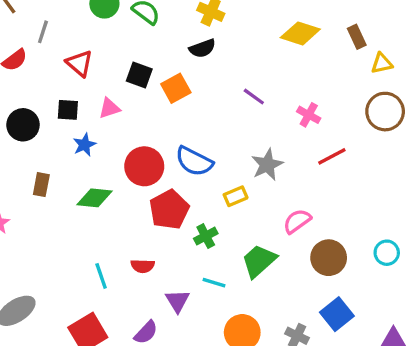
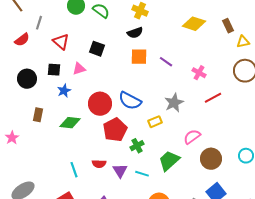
orange square: (176, 88) -> (139, 57), moved, turned 30
purple triangle: (177, 301) -> (120, 171), moved

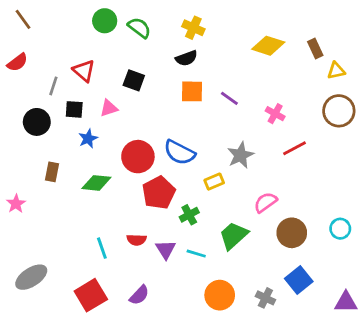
gray line: (39, 23) -> (53, 86), moved
red semicircle: (22, 40) -> (17, 62), moved

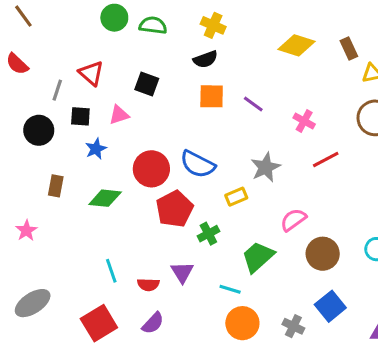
green semicircle: (139, 28) -> (153, 25), turned -30
red semicircle: (17, 62) -> (17, 64), turned 80
pink star: (16, 204) -> (26, 231), moved
red semicircle: (137, 240) -> (148, 285), moved
cyan line: (196, 254) -> (230, 289), moved

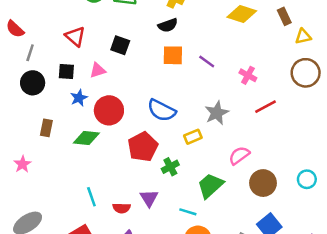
gray line: (57, 90) -> (30, 53), moved
red circle: (151, 169) -> (109, 110), moved

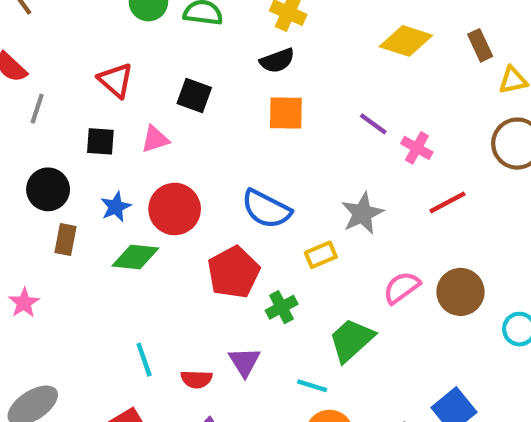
purple line: (207, 62) -> (373, 124), moved
black circle: (33, 83) -> (48, 189), moved
blue star: (79, 98) -> (116, 207), moved
brown circle: (263, 183) -> (460, 292), moved

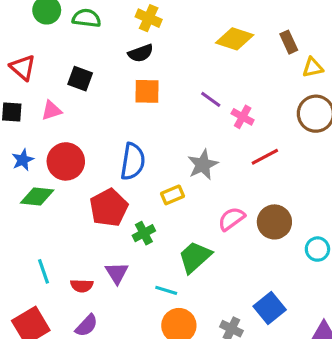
blue semicircle: (266, 209) -> (133, 161), turned -108

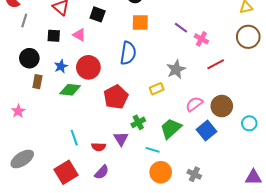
pink triangle: (51, 110) -> (79, 35), turned 48
blue semicircle: (133, 161) -> (128, 53), moved
green cross: (144, 233) -> (138, 122), moved
blue square: (270, 308) -> (206, 130), moved

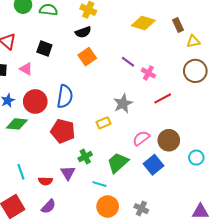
orange square: (140, 23) -> (87, 57), turned -36
blue semicircle: (128, 53) -> (65, 96), moved
red pentagon: (116, 97) -> (63, 131), turned -30

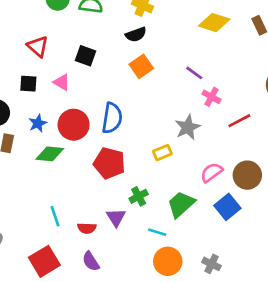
pink cross: (148, 73) -> (212, 97), moved
purple semicircle: (48, 206) -> (91, 261), turned 105

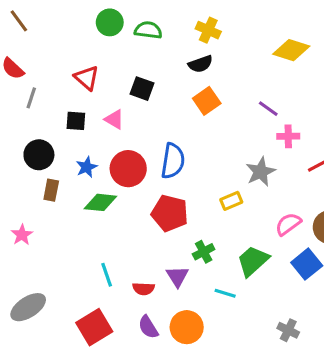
pink cross: (212, 97) -> (288, 136), turned -30
orange circle: (168, 261) -> (187, 327), moved

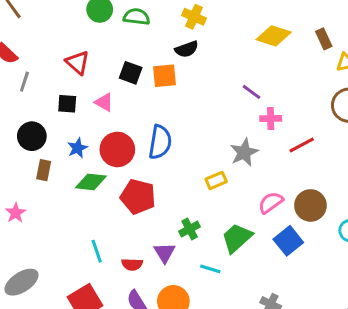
orange square: (207, 101) -> (165, 76), moved, turned 30
red pentagon: (170, 213) -> (138, 197), moved

